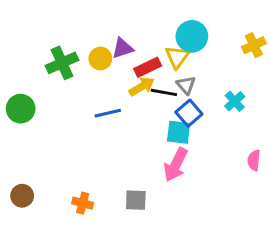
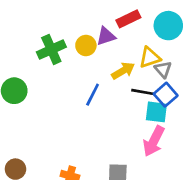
yellow triangle: (177, 57) -> (150, 57), moved, turned 35
red rectangle: (148, 67) -> (128, 19), moved
black line: (164, 92) -> (143, 92), moved
blue line: (108, 113) -> (93, 95), turned -50

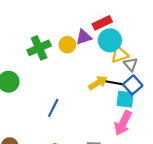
cyan circle: (168, 26) -> (110, 40), moved
yellow arrow: (123, 71) -> (98, 83), moved
blue line: (93, 95) -> (53, 108), moved

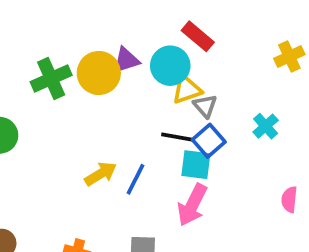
red rectangle: (102, 23) -> (198, 36), moved, turned 66
yellow circle: (67, 45) -> (99, 73), size x1.5
yellow arrow: (98, 83) -> (101, 174), moved
blue line: (53, 108) -> (135, 179), moved

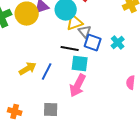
blue square: (209, 141) -> (93, 43), moved, turned -30

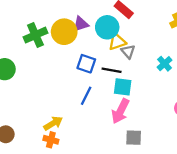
blue square: (93, 43) -> (86, 64), moved
yellow arrow: (28, 69) -> (53, 123), moved
gray square: (51, 110) -> (134, 138), moved

